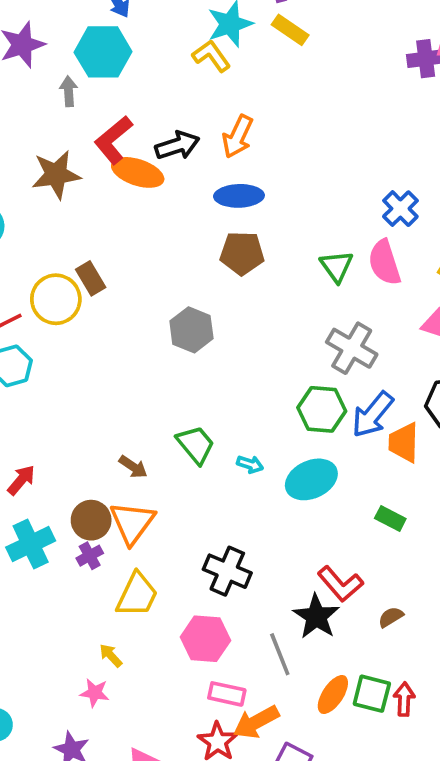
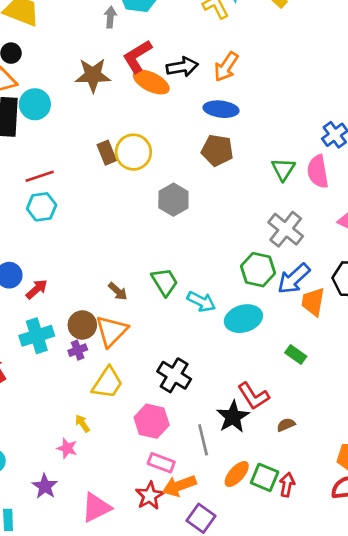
yellow circle: (56, 299) -> (133, 152), moved
cyan arrow: (250, 464) -> (201, 301), size x1.5

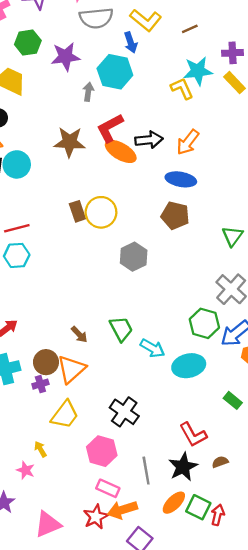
black star: (233, 417) -> (183, 467), moved

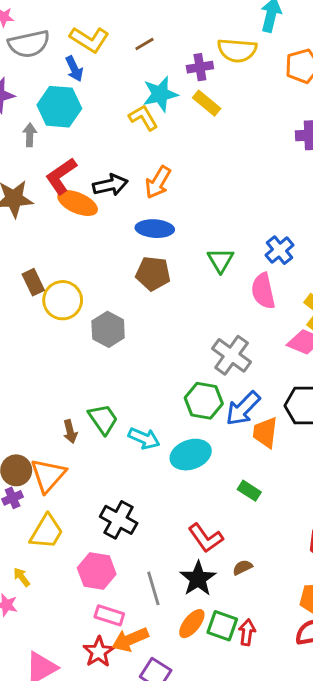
yellow circle: (101, 212) -> (63, 300), moved
green triangle: (232, 236) -> (221, 260), moved
brown arrow: (79, 334) -> (70, 431), moved, turned 36

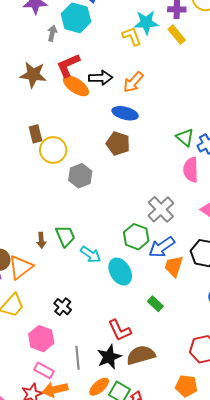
green triangle: (221, 260) -> (185, 137), moved, turned -30
cyan ellipse: (191, 455) -> (120, 272), turned 68
black cross: (119, 520) -> (63, 307), size x0.7
brown semicircle: (243, 567) -> (141, 355), size x2.0

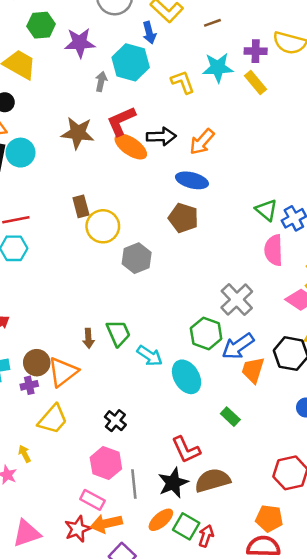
yellow L-shape: (132, 36) -> (183, 82), moved
pink hexagon: (41, 339) -> (106, 463), moved

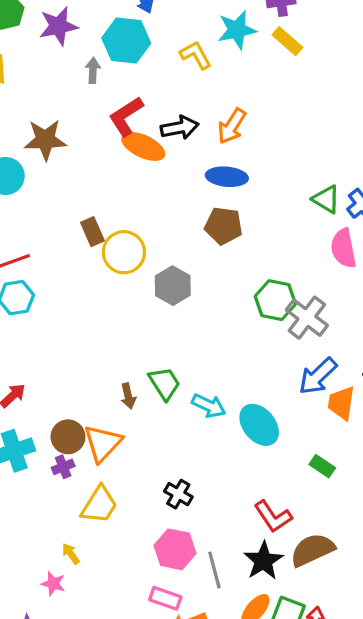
brown star: (78, 133) -> (45, 140), moved
green hexagon: (206, 334) -> (275, 300), moved

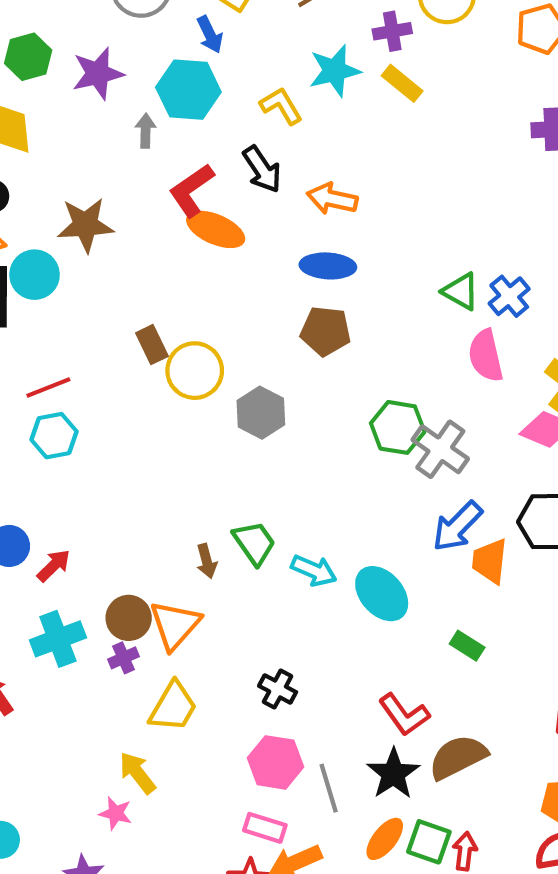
orange arrow: (232, 126) -> (332, 199), turned 72
black arrow: (180, 128) -> (262, 169), moved, turned 69
yellow arrow: (71, 554) -> (137, 773), size x1.5

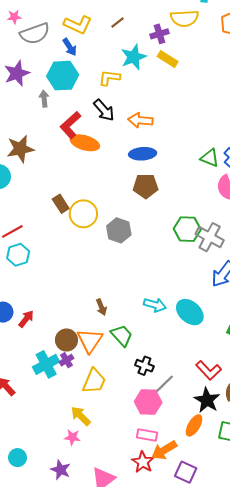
yellow L-shape: (281, 106) -> (109, 78), turned -45
green trapezoid: (254, 543) -> (122, 336), moved
cyan cross: (58, 639) -> (46, 364), moved
gray line: (329, 788) -> (163, 385), moved, turned 70
orange ellipse: (385, 839) -> (194, 425), moved

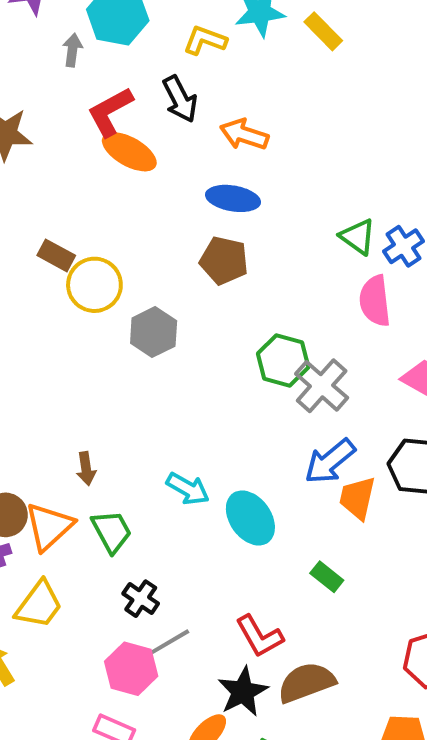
brown rectangle: (61, 204) -> (56, 255), turned -42

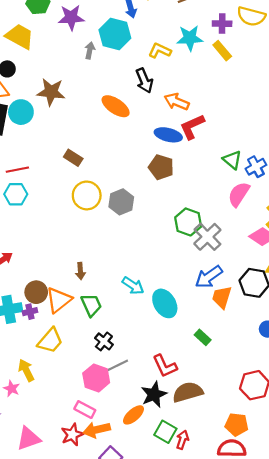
red L-shape: (110, 112) -> (192, 127), moved
yellow circle: (94, 285) -> (87, 195), moved
pink semicircle: (375, 301) -> (239, 194), turned 35

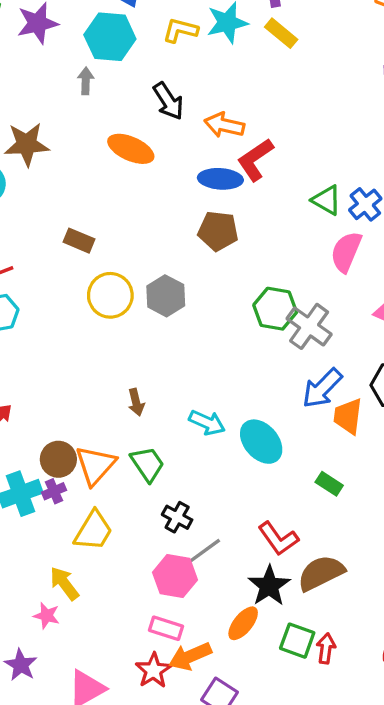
gray arrow: (90, 51) -> (86, 81), moved
yellow L-shape: (160, 51) -> (180, 30), moved
brown arrow: (80, 271) -> (136, 402), moved

